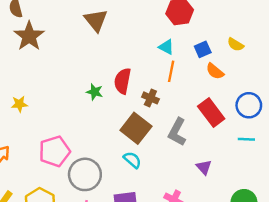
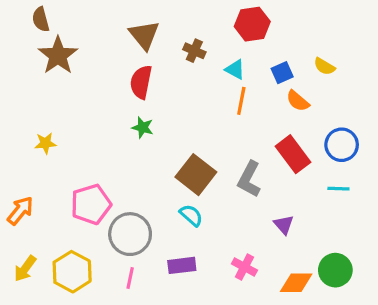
red semicircle: (123, 81) -> (141, 82), moved
brown cross: (150, 98) -> (194, 51), moved

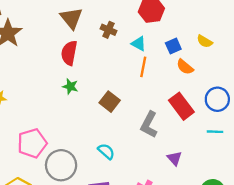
brown square: (196, 175) -> (110, 102), moved, size x0.7

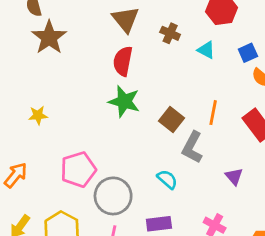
orange line: (143, 67) -> (213, 113), moved
green star: (70, 87) -> (124, 101), size x1.6
gray L-shape: (149, 125) -> (192, 147), moved
purple triangle: (174, 158) -> (234, 176), moved

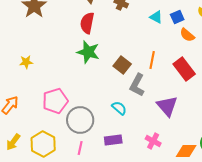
cyan triangle: (206, 50) -> (156, 17), moved
purple triangle: (234, 176) -> (167, 106), size x1.6

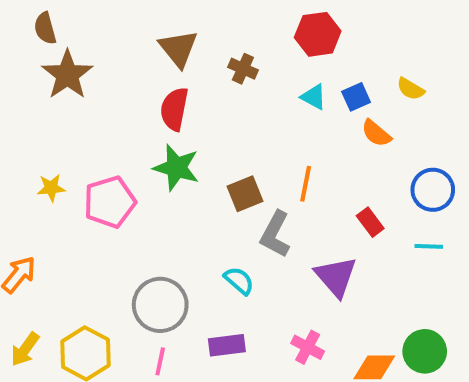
brown square: (122, 65) -> (245, 194), turned 30
red rectangle: (184, 69) -> (370, 222), moved, size x0.6
pink pentagon: (55, 101) -> (110, 202), moved

